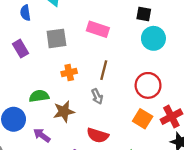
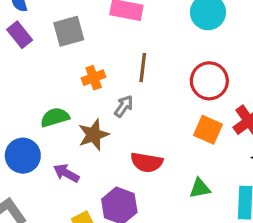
purple rectangle: (21, 49) -> (20, 35), moved
gray arrow: (97, 96) -> (124, 106), moved, turned -112

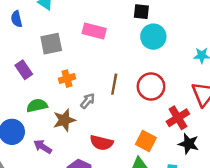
purple rectangle: (20, 35) -> (24, 70), moved
brown line: (143, 68) -> (114, 84), moved
orange square: (208, 130) -> (146, 141), moved

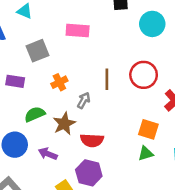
cyan circle: (153, 37) -> (152, 24), moved
purple rectangle: (24, 70) -> (15, 81), turned -36
red semicircle: (102, 143) -> (92, 140), moved

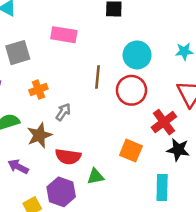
cyan circle: (152, 24) -> (137, 55), moved
brown line: (107, 79) -> (98, 77), moved
green triangle: (146, 153) -> (95, 176), moved

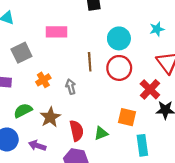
gray arrow: (63, 112) -> (71, 87), moved, turned -40
red semicircle: (68, 157) -> (77, 131), turned -102
green triangle: (95, 176) -> (101, 133), moved
cyan rectangle: (162, 188) -> (142, 145), moved

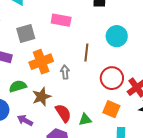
red circle: (119, 68) -> (112, 78), moved
orange cross: (43, 80) -> (41, 62), size x1.6
red semicircle: (77, 131) -> (63, 113), turned -30

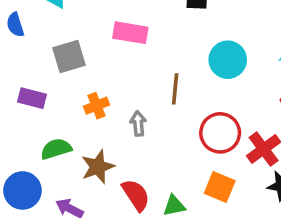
orange cross: (41, 62) -> (97, 106), size x0.6

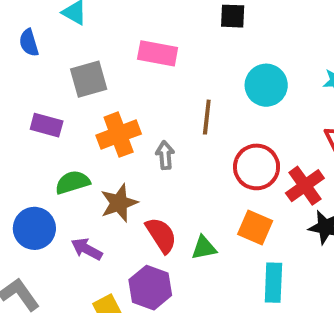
orange cross: (97, 106) -> (119, 135), size x1.5

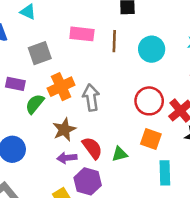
brown line: (207, 117) -> (114, 41), moved
gray arrow: (165, 155) -> (91, 98), size x1.5
green semicircle: (73, 182) -> (35, 104), moved, turned -30
purple arrow: (87, 249) -> (67, 158), moved, turned -30

